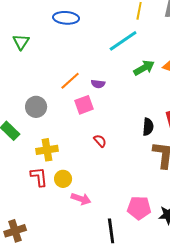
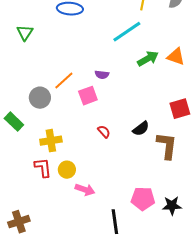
orange line: (70, 81) -> (64, 81), moved
black semicircle: (148, 127) -> (141, 129), moved, turned 48

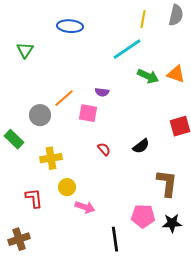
green arrow: (148, 59) -> (148, 76), turned 55
pink square: (88, 96) -> (88, 113), turned 30
brown L-shape: (167, 146) -> (167, 183), moved
red L-shape: (43, 168) -> (34, 198), moved

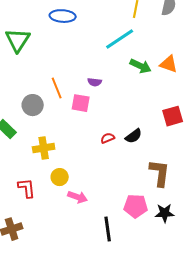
green triangle: (25, 50) -> (18, 40), size x1.5
orange line: (64, 98) -> (57, 88), turned -70
red semicircle: (104, 149) -> (108, 138), moved, turned -72

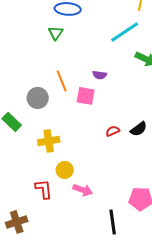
green triangle: (18, 40) -> (56, 33), moved, size x0.6
red L-shape: (27, 188) -> (44, 189), moved

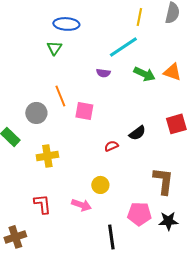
purple semicircle: (100, 75) -> (103, 73), moved
black semicircle: (139, 129) -> (137, 133), moved
yellow circle: (65, 170) -> (100, 185), moved

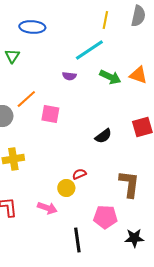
green triangle: (54, 48) -> (12, 56), moved
orange line: (60, 96) -> (26, 99), turned 70
red semicircle: (111, 146) -> (79, 174), moved
black star: (168, 221) -> (134, 238), moved

